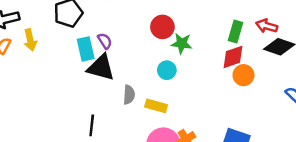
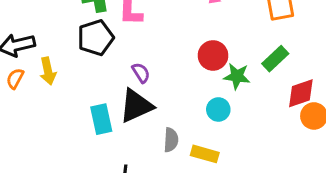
green rectangle: (235, 31) -> (275, 59), moved, turned 30
cyan rectangle: (86, 49) -> (101, 119), moved
black triangle: (101, 68) -> (136, 106), turned -40

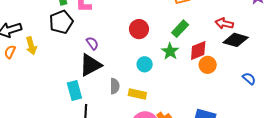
green star: (237, 76) -> (170, 51), moved, turned 30
cyan rectangle: (101, 119) -> (74, 91), moved

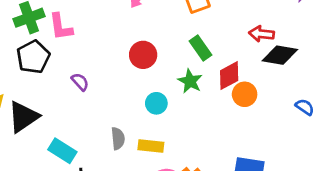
green rectangle: (180, 29) -> (200, 48), turned -72
black triangle: (90, 65) -> (23, 117), moved
cyan rectangle: (74, 91) -> (62, 151), turned -36

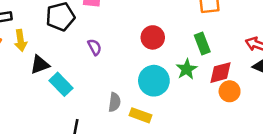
cyan circle: (156, 103) -> (154, 81), size x1.6
black triangle: (23, 117) -> (40, 65), size x0.7
cyan rectangle: (62, 151) -> (61, 84), moved

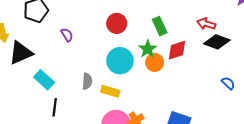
black triangle: (40, 65) -> (21, 53), size x1.4
cyan rectangle: (61, 84) -> (44, 80), moved
orange circle: (230, 91) -> (155, 62), moved

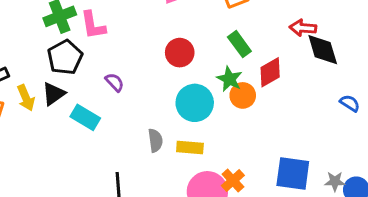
black diamond: (217, 42) -> (323, 50), turned 65
black triangle: (21, 53) -> (54, 94), moved, size x0.7
cyan rectangle: (44, 80) -> (85, 117), moved

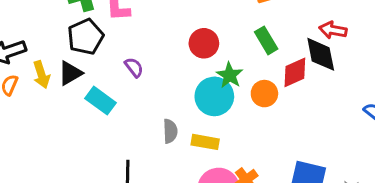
black diamond: (323, 50) -> (321, 54), moved
green star: (229, 79) -> (230, 75), moved

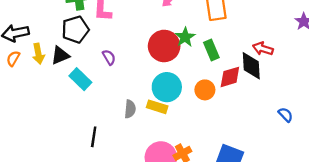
red circle: (204, 43) -> (164, 46), size x1.4
green star: (230, 75) -> (185, 37), moved
yellow rectangle: (205, 142) -> (157, 107), moved

